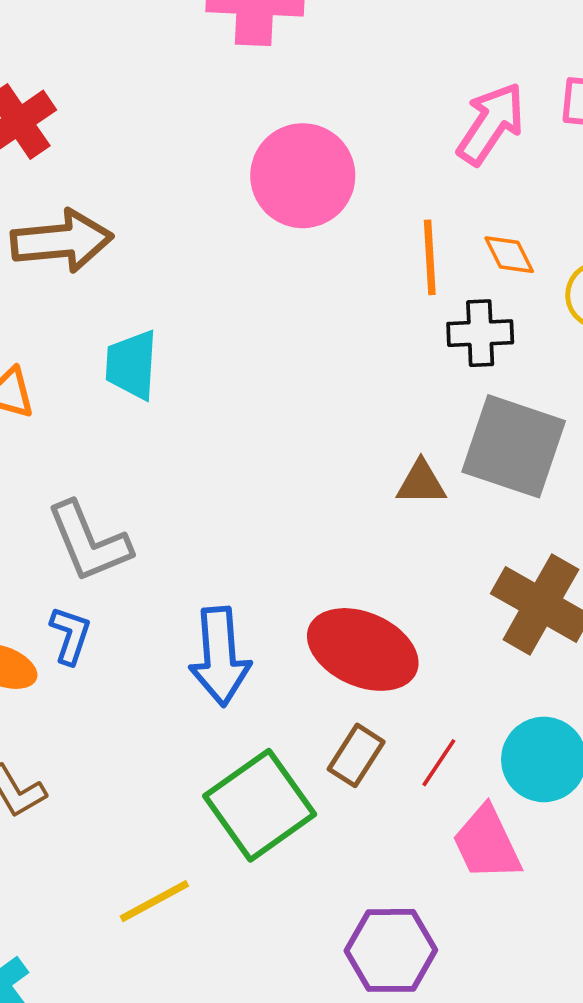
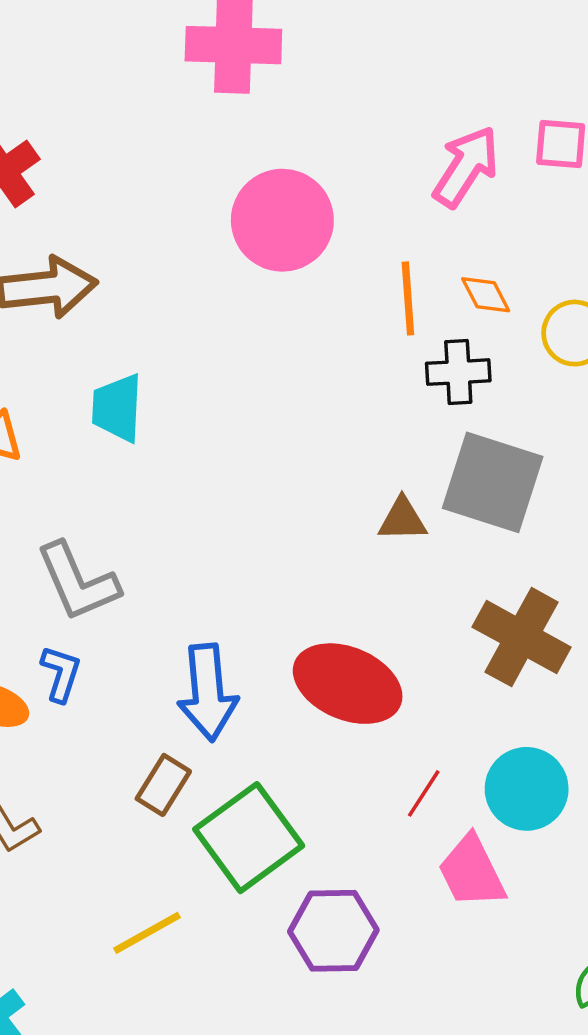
brown rectangle: (356, 755) -> (163, 785), moved
purple hexagon: (391, 950) -> (333, 931), moved

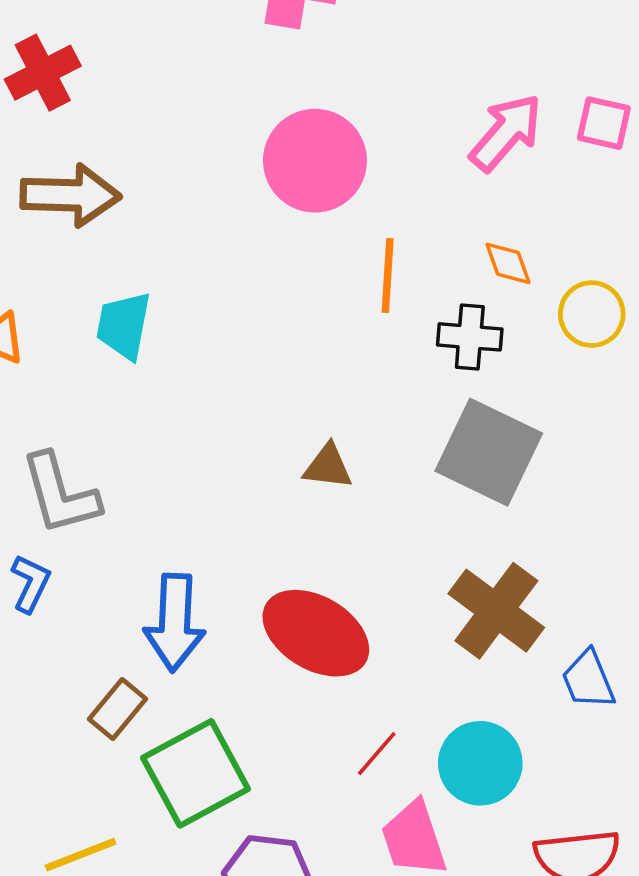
orange line: (408, 298) -> (388, 276), moved
brown triangle: (402, 519) -> (328, 467), moved

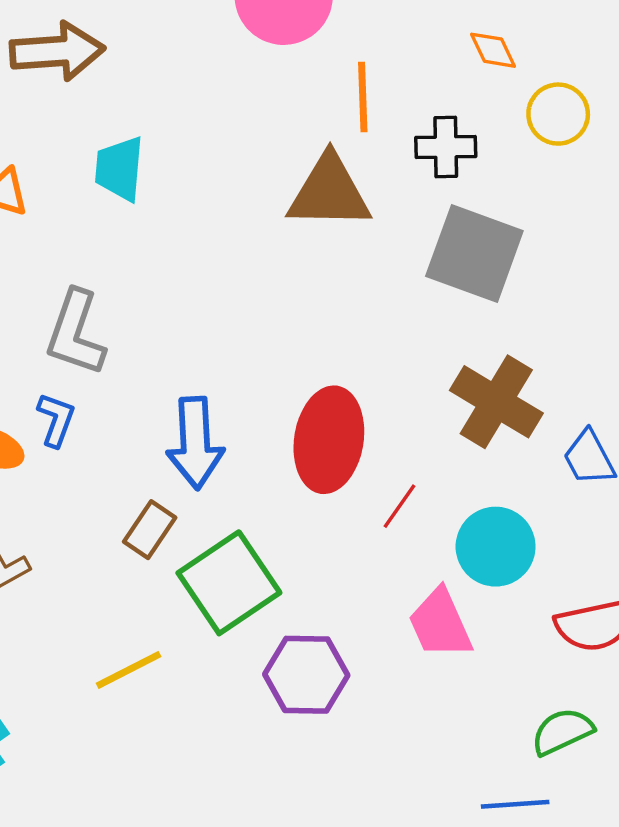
orange diamond: (508, 263) -> (493, 50), moved
brown triangle: (328, 467) -> (329, 192), moved, size x1.8
gray L-shape: (60, 494) -> (75, 333), turned 40
red ellipse: (316, 633) -> (329, 440), turned 74
red line: (377, 754) -> (400, 506), moved

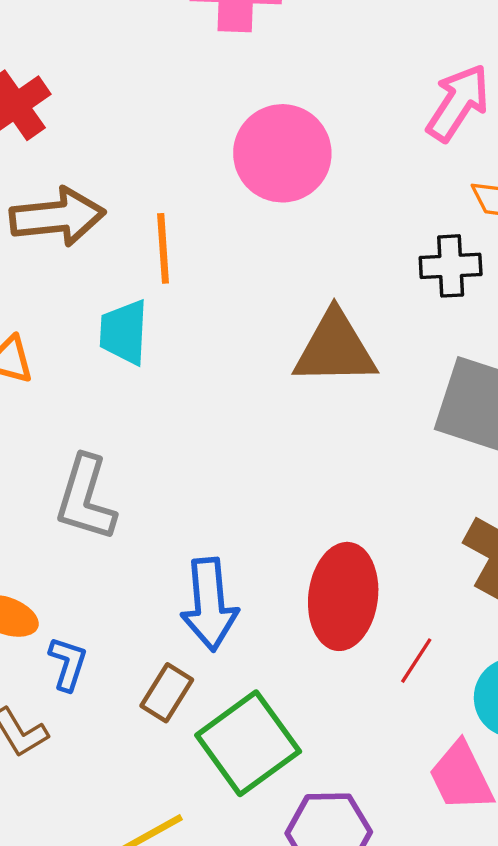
orange line: (363, 97) -> (163, 248), moved
black cross: (446, 147) -> (451, 266), moved
blue L-shape: (56, 420) -> (68, 664), moved

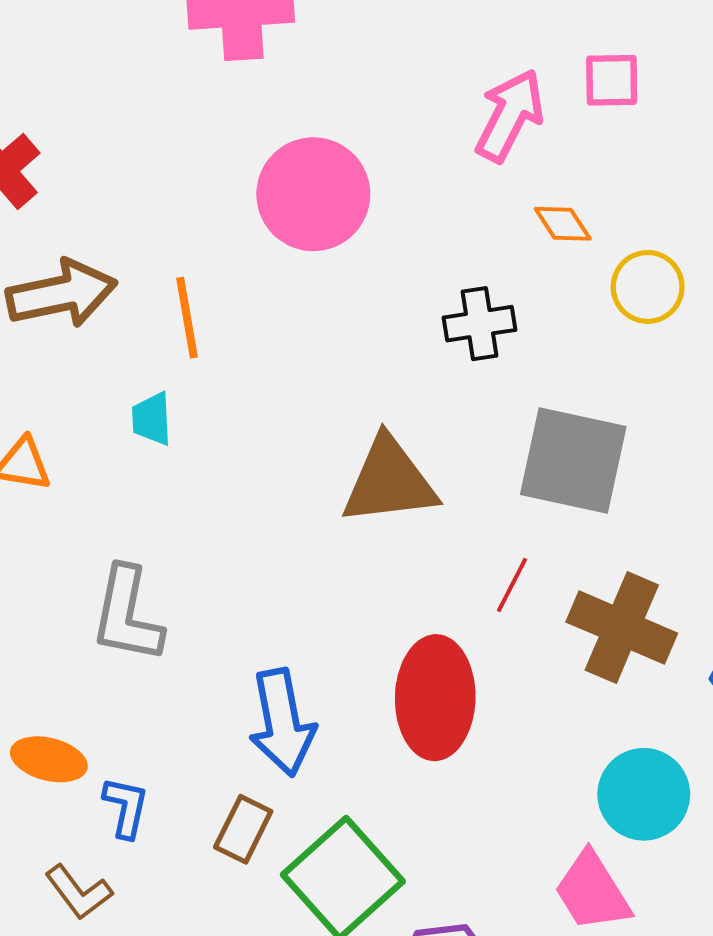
black cross: (451, 266) -> (479, 324), moved
cyan trapezoid: (124, 332) -> (152, 419), size x0.7
brown triangle: (335, 348) -> (389, 481), moved
red line: (416, 661) -> (512, 585), moved

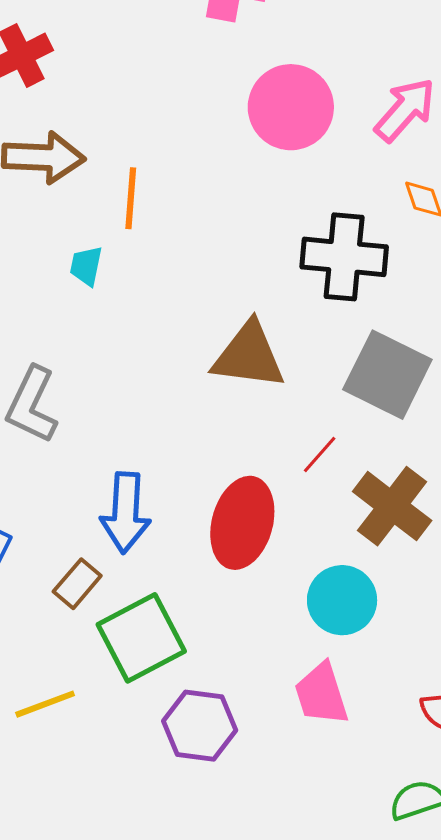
pink circle: (313, 194) -> (291, 107), moved
black cross: (479, 324) -> (344, 257), size x1.6
cyan circle: (644, 794) -> (342, 600), moved

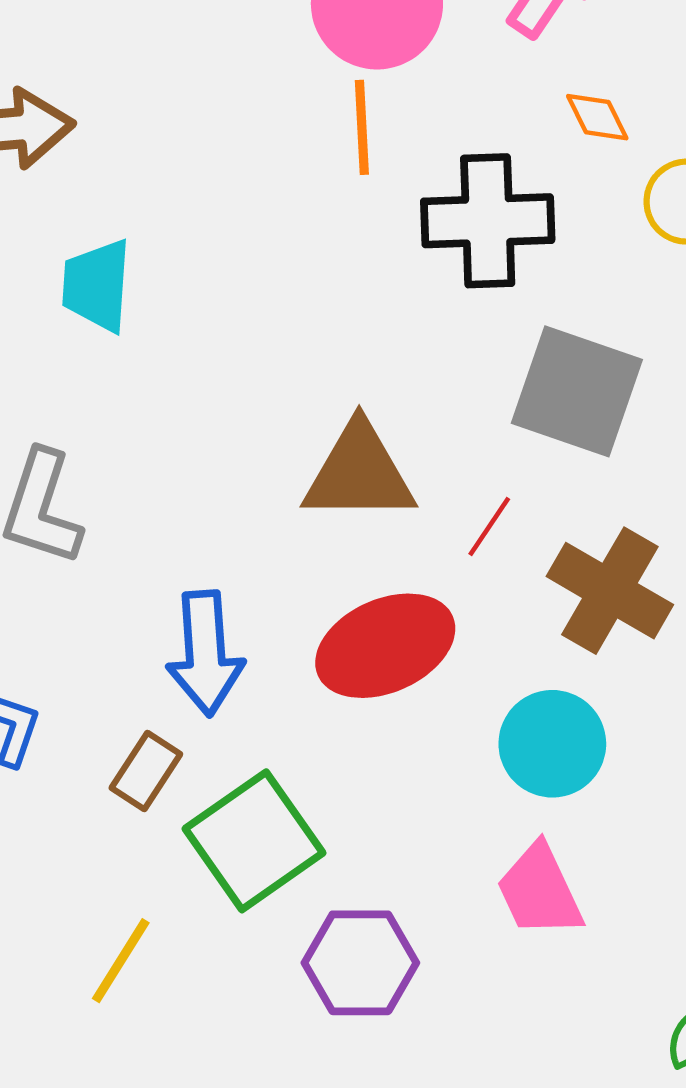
orange line: (131, 198) -> (362, 127), moved
cyan trapezoid: (86, 266) -> (97, 285), size x1.5
brown triangle: (249, 356) -> (359, 473), moved
red ellipse: (242, 523) -> (385, 646), turned 58
yellow line: (45, 704) -> (121, 961), turned -30

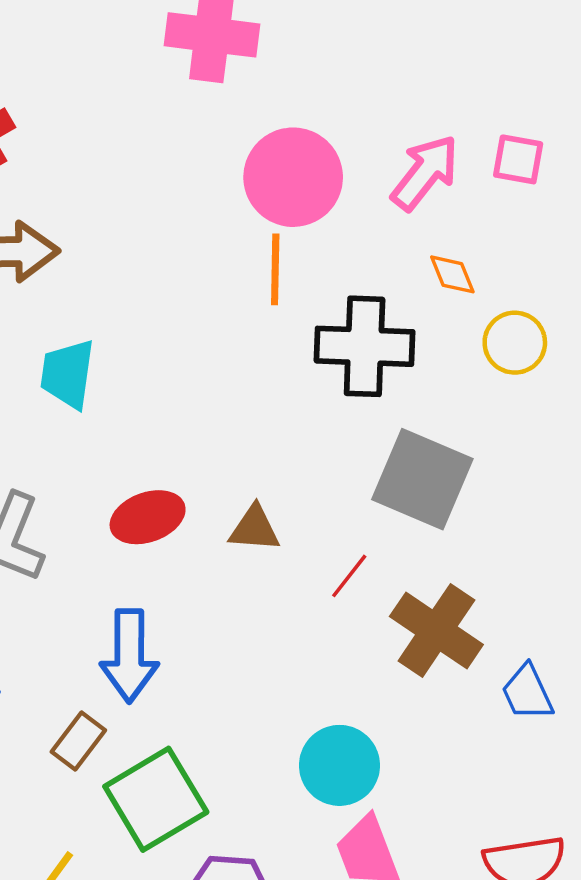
brown triangle: (359, 473) -> (254, 529), size x0.6
red ellipse: (385, 646) -> (148, 517), moved, size x0.7
cyan circle: (552, 744) -> (339, 765), moved

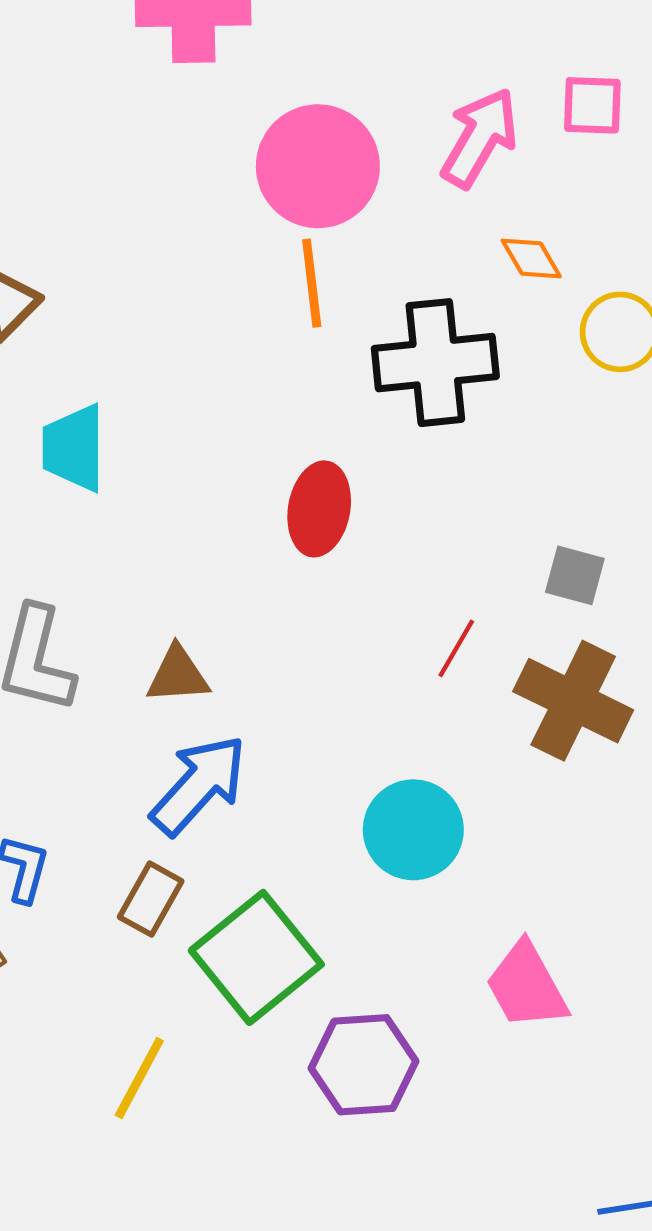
gray square: (422, 479) -> (575, 575), moved, size x0.5
red ellipse: (148, 517) -> (319, 509), moved, turned -52
brown triangle: (254, 529) -> (178, 675), moved
blue arrow: (129, 656) -> (199, 785), turned -130
cyan circle: (339, 765) -> (413, 830), moved

